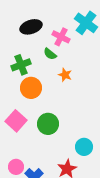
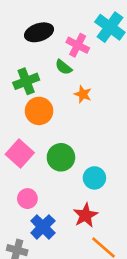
cyan circle: (84, 147) -> (94, 178), moved
pink circle: (16, 167) -> (27, 199), moved

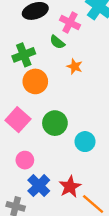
red star: (85, 215) -> (70, 187), moved

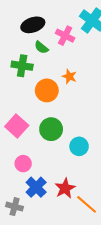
green semicircle: (57, 42) -> (41, 47), moved
green cross: (24, 55) -> (22, 66), turned 30
orange circle: (35, 81) -> (47, 90), moved

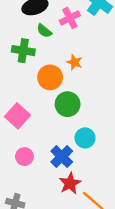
pink cross: (65, 36) -> (70, 18), turned 36
green circle: (51, 129) -> (68, 104), moved
blue cross: (36, 187) -> (62, 157), moved

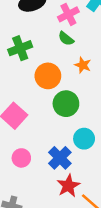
green semicircle: (44, 31) -> (66, 39), moved
green cross: (23, 51) -> (20, 48), turned -30
orange star: (75, 62) -> (83, 65), moved

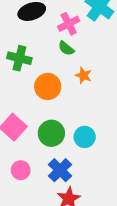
green cross: (20, 48) -> (19, 58), turned 35
green circle: (66, 104) -> (51, 133), moved
cyan circle: (84, 139) -> (85, 137), moved

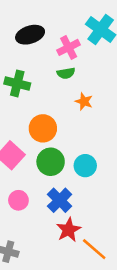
green semicircle: (66, 48) -> (66, 73), turned -49
orange circle: (48, 86) -> (43, 128), moved

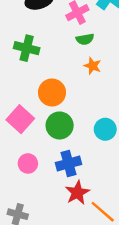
green semicircle: (66, 73) -> (85, 39), moved
cyan circle: (85, 166) -> (105, 129), moved
blue cross: (60, 200) -> (68, 163), turned 30

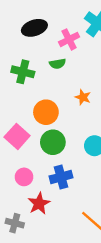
green semicircle: (85, 39) -> (58, 64), moved
orange star: (93, 66) -> (83, 97), moved
red star: (77, 193) -> (39, 203), moved

